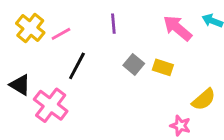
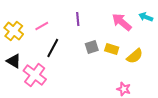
yellow cross: (30, 28) -> (14, 31), moved
gray square: (134, 64) -> (92, 47), turned 32
yellow semicircle: (204, 99) -> (135, 56), moved

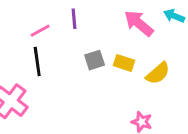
pink line: (42, 26) -> (40, 31), moved
black line: (53, 48) -> (37, 61), turned -36

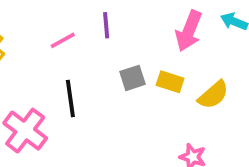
pink arrow: (139, 23) -> (189, 31), turned -108
black line: (37, 61) -> (70, 99), moved

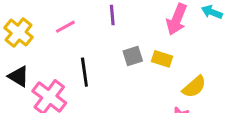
pink line: (63, 40) -> (65, 27), moved
yellow semicircle: (213, 95) -> (194, 87), moved

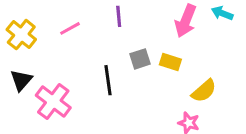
black line: (84, 72) -> (108, 80), moved
black triangle: (19, 76) -> (21, 80), turned 40

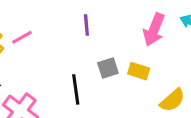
pink line: (70, 28) -> (22, 37), moved

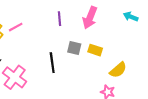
pink arrow: (154, 30) -> (90, 18), moved
gray square: (108, 68) -> (74, 48), turned 32

